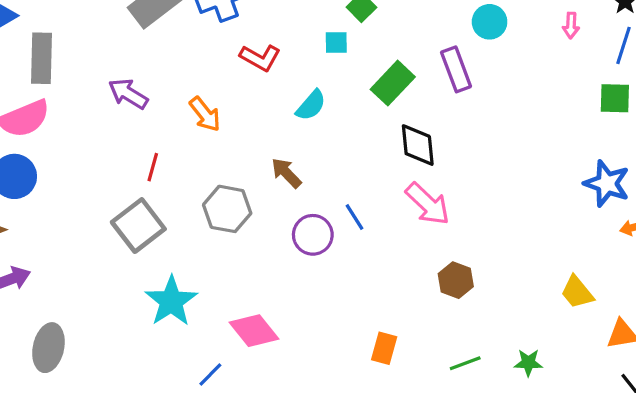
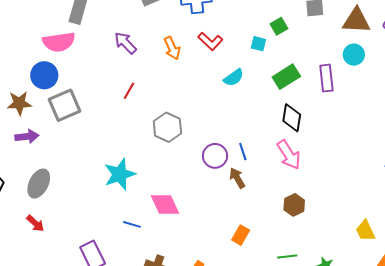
orange arrow: (205, 114) -> (172, 48), moved
brown arrow: (286, 173) -> (237, 178), moved
gray square: (138, 226) -> (64, 105), moved
blue line: (210, 375) -> (132, 224), turned 48

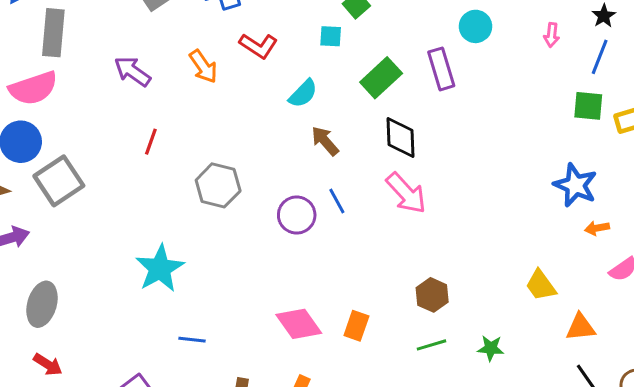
brown arrow: (237, 178) -> (325, 141), moved
pink diamond: (165, 205) -> (299, 324), moved
brown hexagon: (294, 205) -> (432, 295), moved

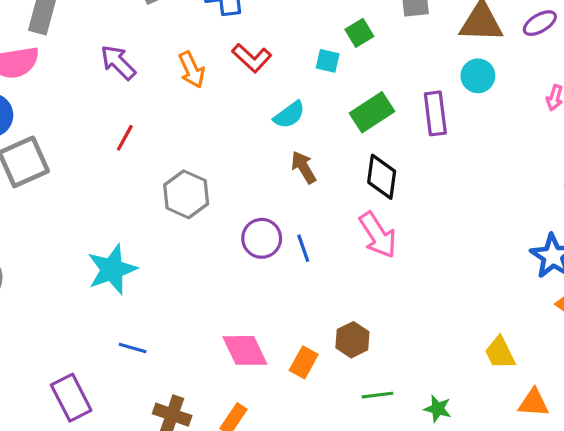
blue line: (337, 201) -> (303, 248), moved
brown hexagon: (432, 295) -> (352, 340), moved

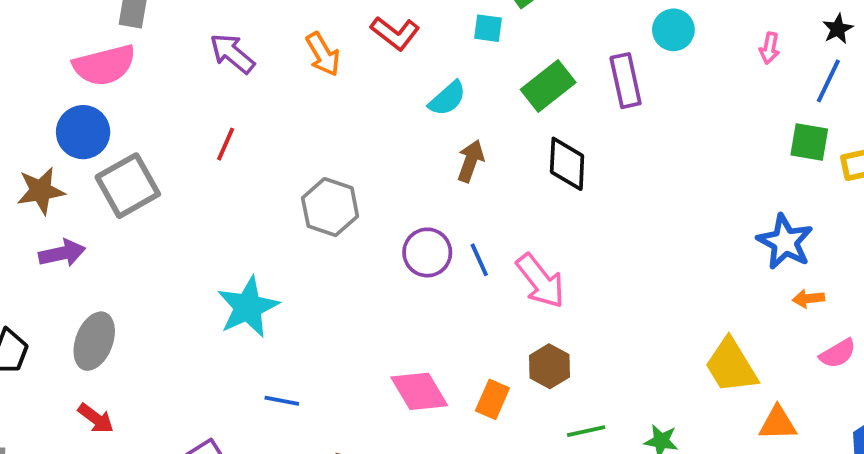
red line: (125, 138) -> (226, 144), moved
brown arrow: (304, 167) -> (471, 161), turned 56
pink arrow: (378, 235) -> (540, 281), moved
yellow trapezoid: (500, 353) -> (731, 366), size x1.4

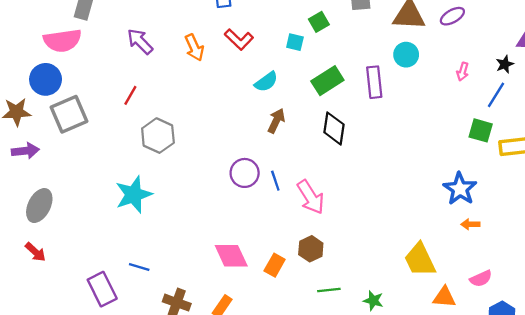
gray hexagon: (330, 207) -> (158, 136), moved
pink semicircle: (838, 354) -> (481, 279), moved
blue line: (282, 401) -> (139, 267), moved

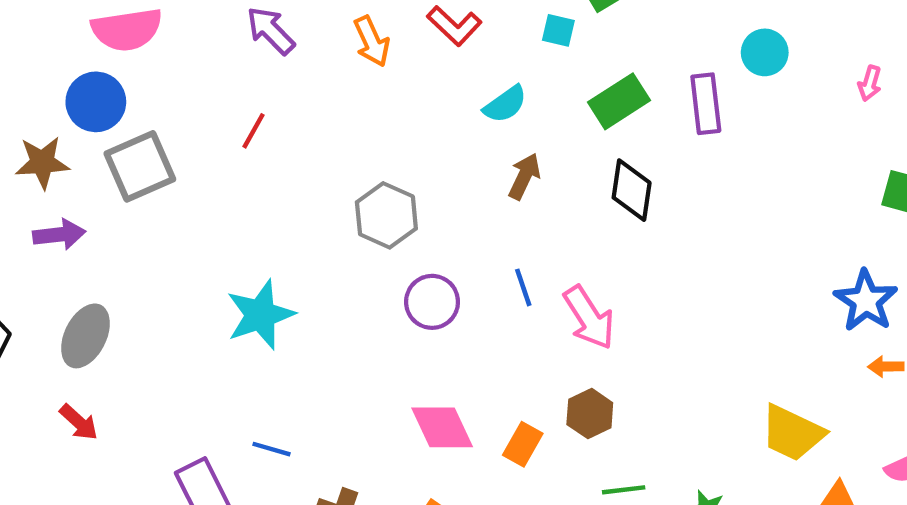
gray hexagon: (158, 136) -> (386, 215), moved
purple circle: (245, 173) -> (432, 302), moved
yellow trapezoid: (420, 260) -> (792, 433), turned -39

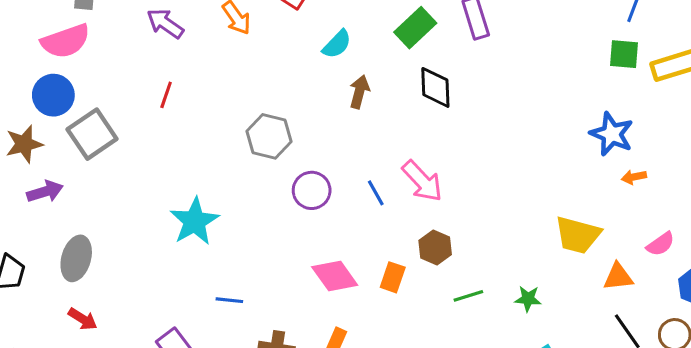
blue line: (523, 287) -> (376, 193), moved
blue line: (271, 449) -> (229, 300), moved

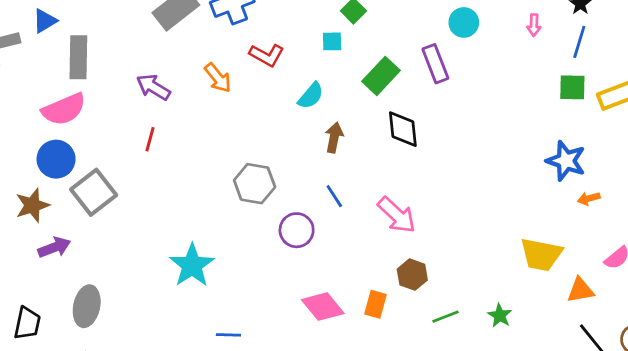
red line: (166, 95) -> (150, 139), moved
blue line: (376, 193) -> (334, 196), moved
green star: (528, 299) -> (500, 316), turned 30

